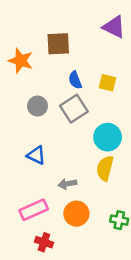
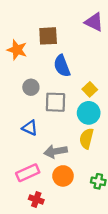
blue semicircle: (75, 80) -> (62, 66), size x1.5
yellow square: (108, 83) -> (90, 89), moved, turned 32
gray square: (74, 109) -> (56, 102), moved, turned 35
gray arrow: (67, 184) -> (56, 151), size x1.5

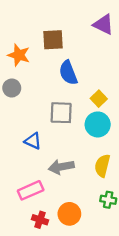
gray circle: (31, 87) -> (12, 88), moved
yellow semicircle: (87, 139) -> (102, 166), moved
orange circle: (63, 176) -> (69, 214), moved

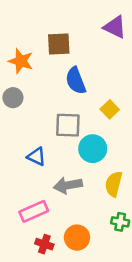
cyan circle: (98, 124) -> (93, 149), moved

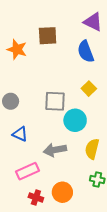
blue semicircle: (76, 81) -> (86, 52), moved
gray circle: (13, 98) -> (11, 101), moved
blue triangle: (36, 156) -> (20, 134), moved

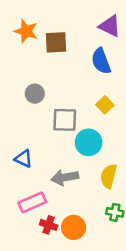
orange star: (17, 49) -> (26, 31), moved
gray circle: (11, 101) -> (35, 94), moved
red cross: (36, 198) -> (49, 225), moved

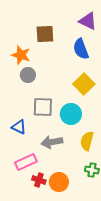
orange star: (26, 31) -> (21, 55), moved
yellow square: (105, 105) -> (84, 84), size x1.5
gray square: (65, 120) -> (43, 107), moved

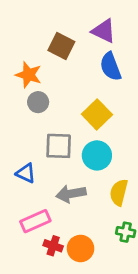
purple triangle: (88, 21) -> (104, 31), moved
brown square: (45, 34) -> (61, 46), turned 30
yellow square: (84, 84) -> (97, 114), moved

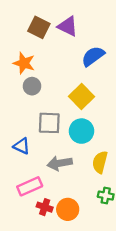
purple triangle: (104, 31) -> (68, 26), moved
brown square: (61, 46) -> (39, 27), moved
blue semicircle: (111, 67) -> (93, 56), turned 75

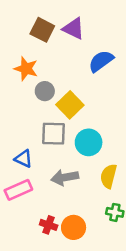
gray circle: (32, 86) -> (45, 91), moved
yellow square: (82, 96) -> (70, 105), moved
pink rectangle: (30, 186) -> (18, 190), moved

